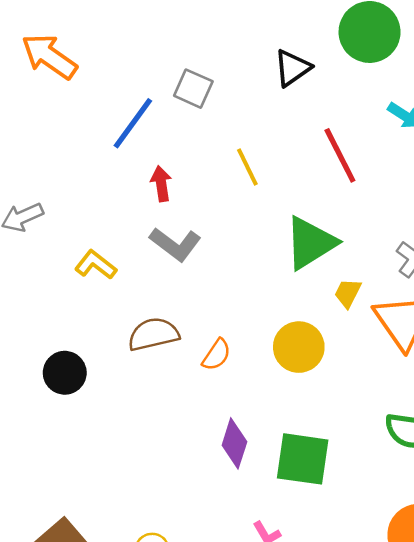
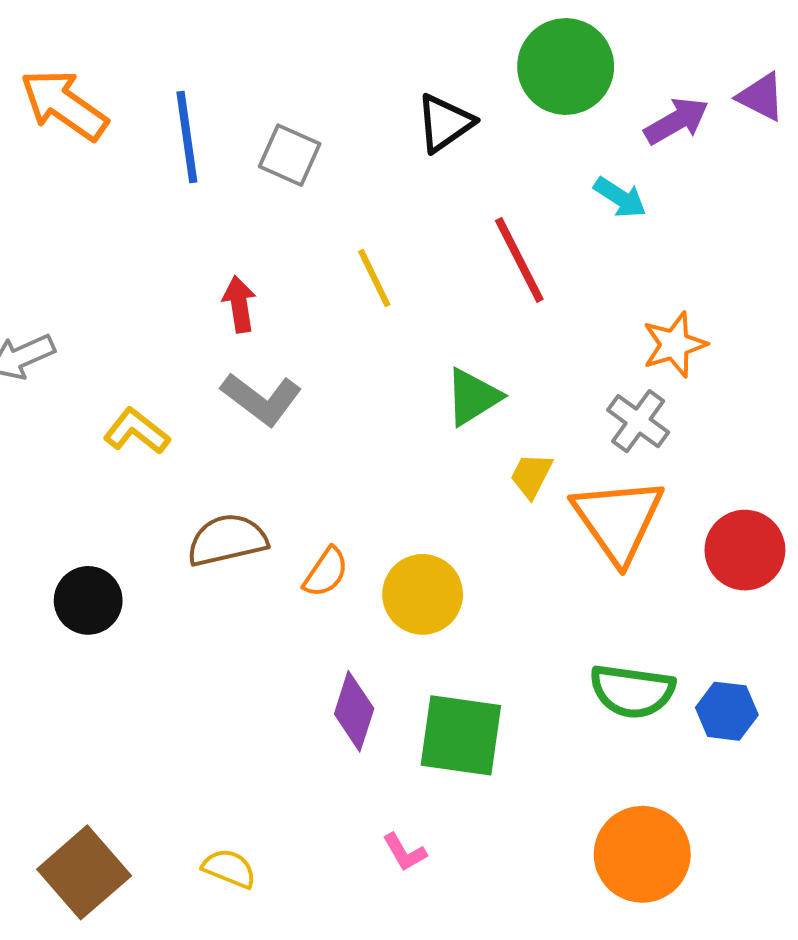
blue line: (133, 123) -> (187, 137), moved, turned -44
green triangle: (310, 243) -> (473, 397), size x0.7
yellow circle: (299, 347) -> (423, 594), moved

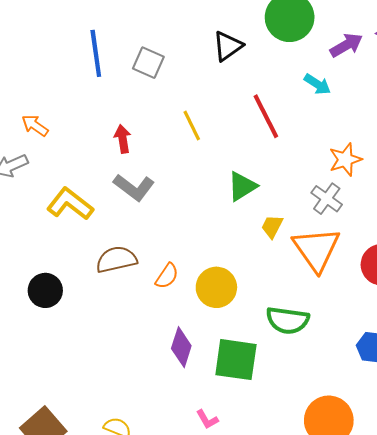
orange arrow: (64, 105) -> (35, 126), moved, size x0.6
yellow L-shape: (136, 431) -> (70, 204), size x1.4
green semicircle: (632, 691) -> (288, 320), moved

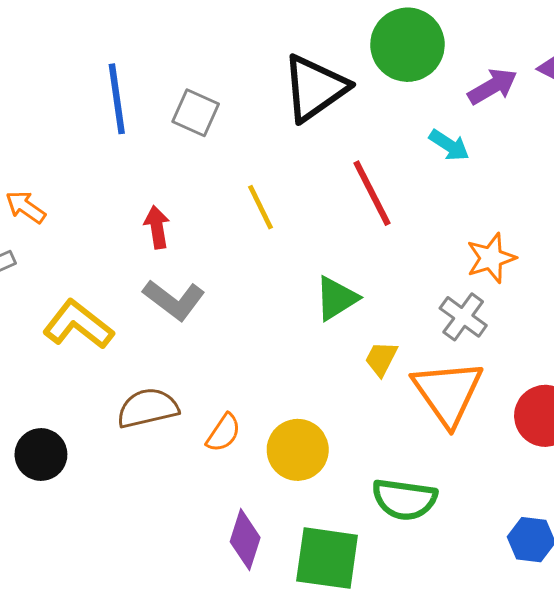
black triangle: (228, 46) -> (315, 88), size x1.5

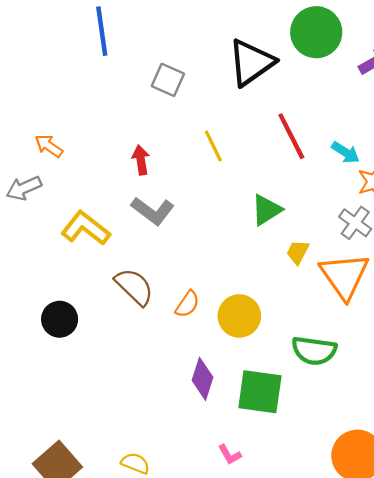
blue line: (117, 99) -> (102, 31), moved
cyan arrow: (449, 145) -> (345, 152), moved
brown semicircle: (148, 408) -> (134, 287), turned 57

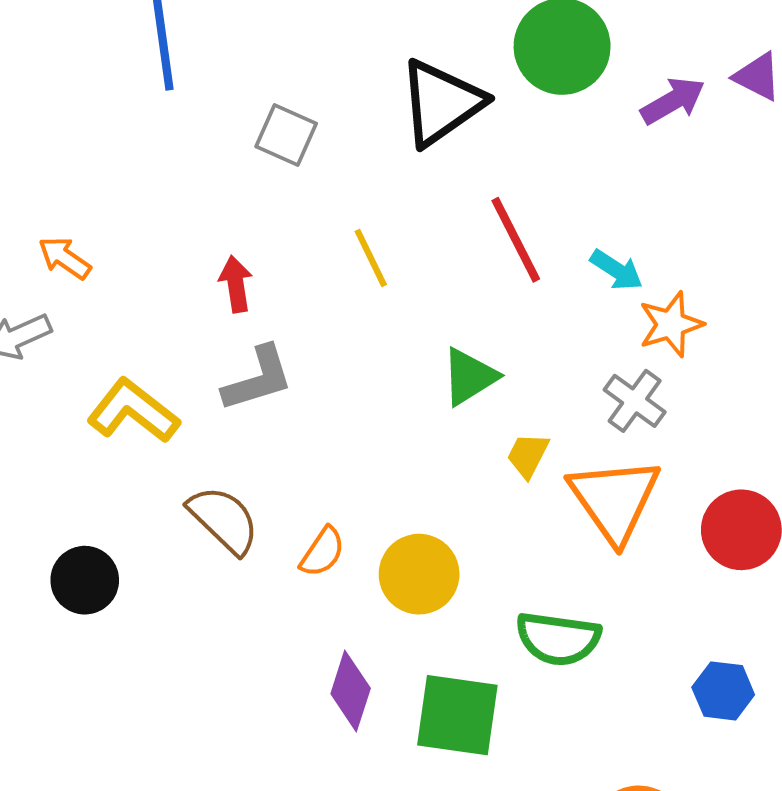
gray L-shape: (153, 211) -> (258, 379), turned -54

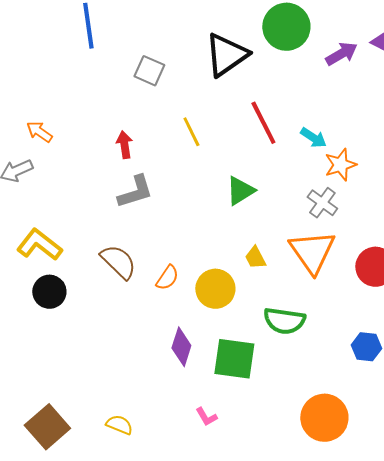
yellow L-shape: (133, 411) -> (39, 245), moved
yellow trapezoid: (528, 455) -> (255, 258), moved, turned -55

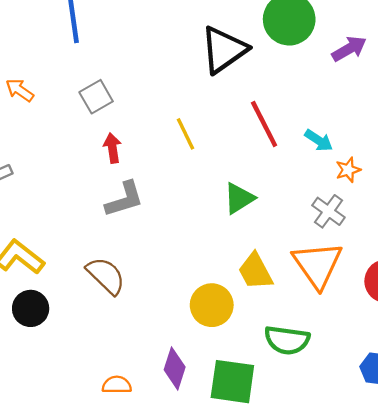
gray square: (149, 71) -> (96, 97), moved, turned 36
orange arrow: (39, 132) -> (20, 90), moved
orange star: (340, 165) -> (348, 170), size x0.7
yellow trapezoid: (255, 258) -> (255, 271), size x1.5
orange semicircle: (167, 278) -> (117, 385), moved, turned -124

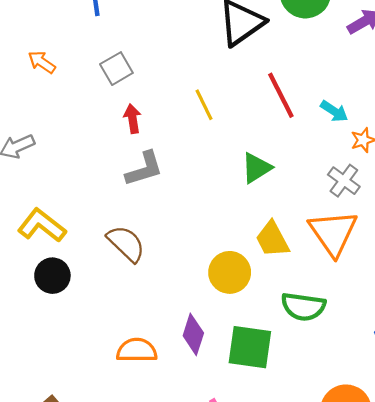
orange semicircle: (117, 385) -> (137, 350), size x1.4

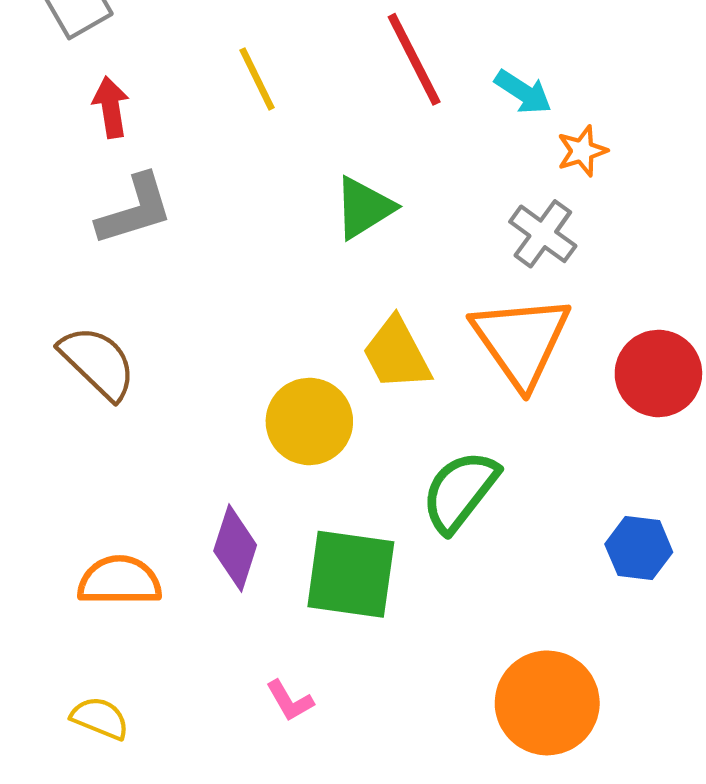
green semicircle: (303, 307) -> (460, 491), turned 120

